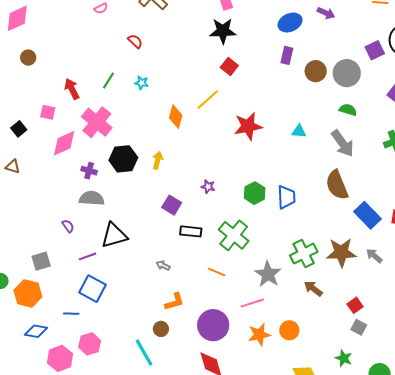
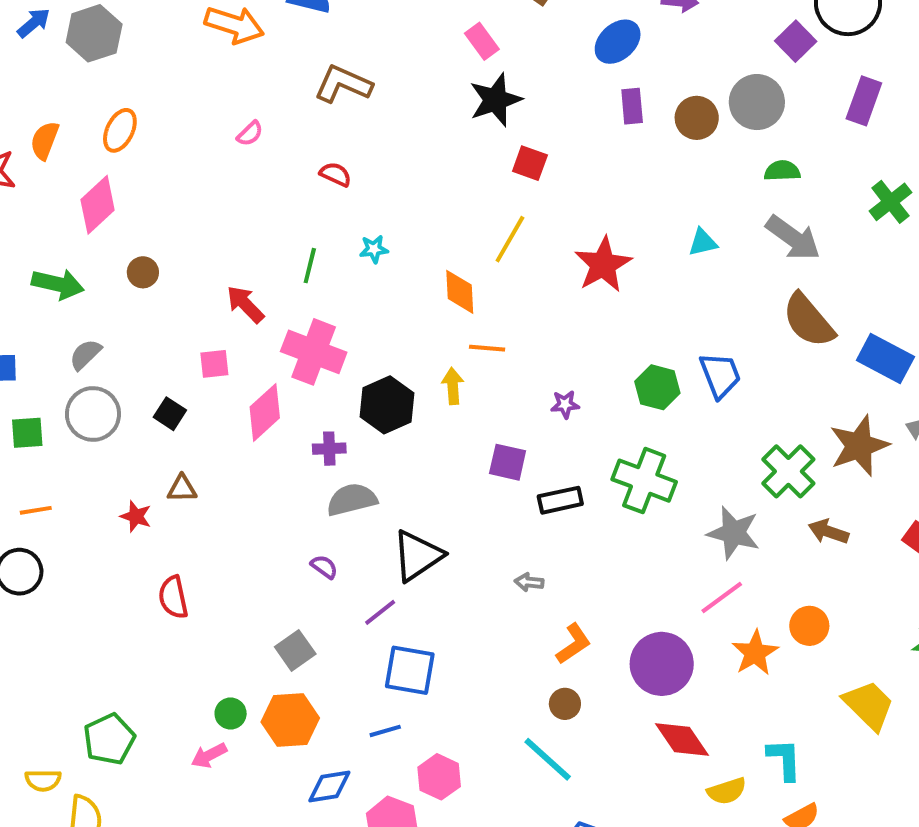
orange line: (217, 272) -> (487, 348), moved

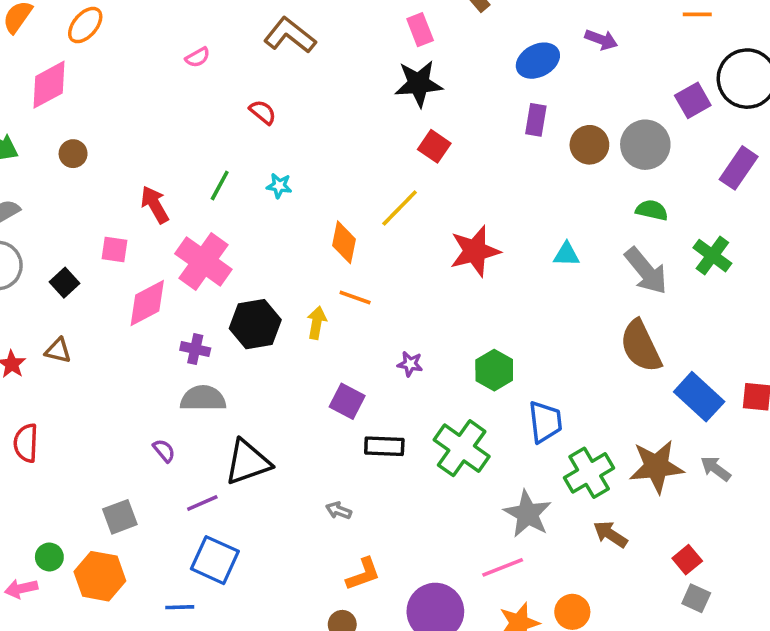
green cross: (890, 202) -> (712, 256), moved, turned -30
blue trapezoid: (720, 375) -> (545, 422), moved

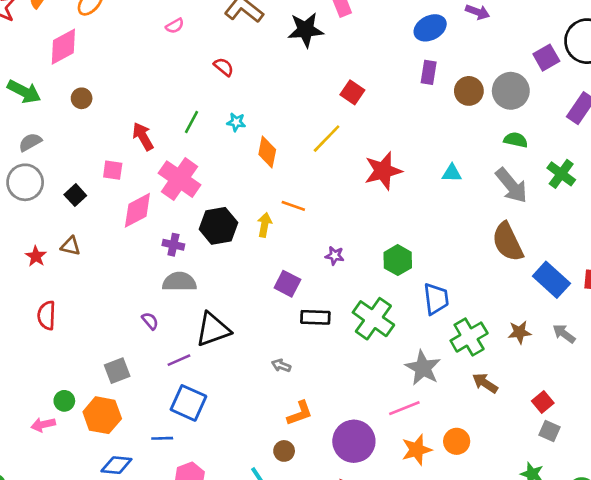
black star: (419, 84) -> (306, 30), moved
orange diamond: (344, 242) -> (267, 152), moved
brown star: (656, 467) -> (519, 332), size x0.6

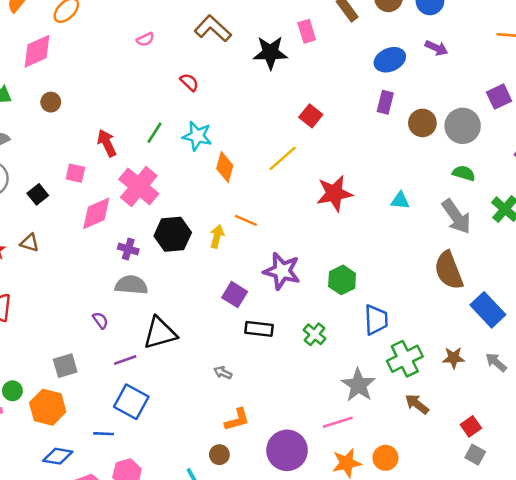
cyan star: (236, 122) -> (197, 136), size x1.6
purple star: (335, 256) -> (282, 271), size x2.0
green cross: (373, 319) -> (315, 334), size x0.6

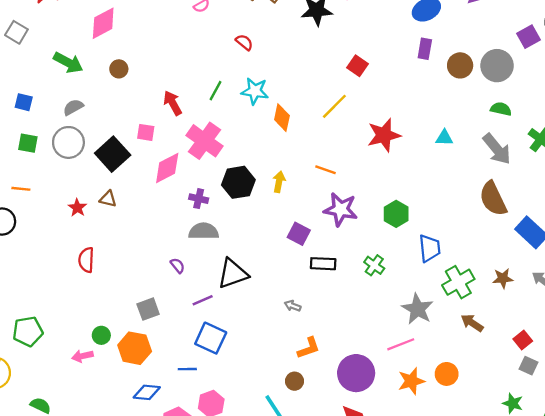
black square: (38, 194) -> (113, 154), size x1.8
orange line: (246, 220) -> (326, 170), moved

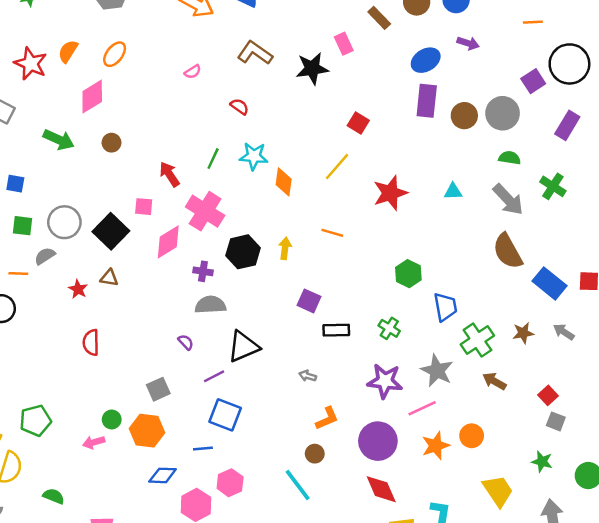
purple rectangle: (425, 49) -> (427, 101), size x1.5
gray semicircle: (73, 107) -> (45, 256), moved
purple star: (341, 209) -> (385, 381), moved

